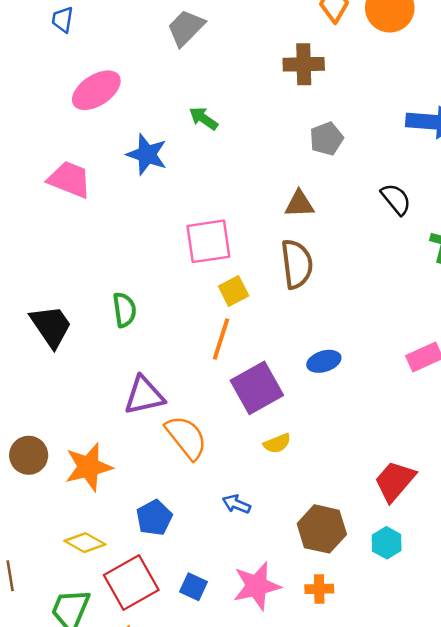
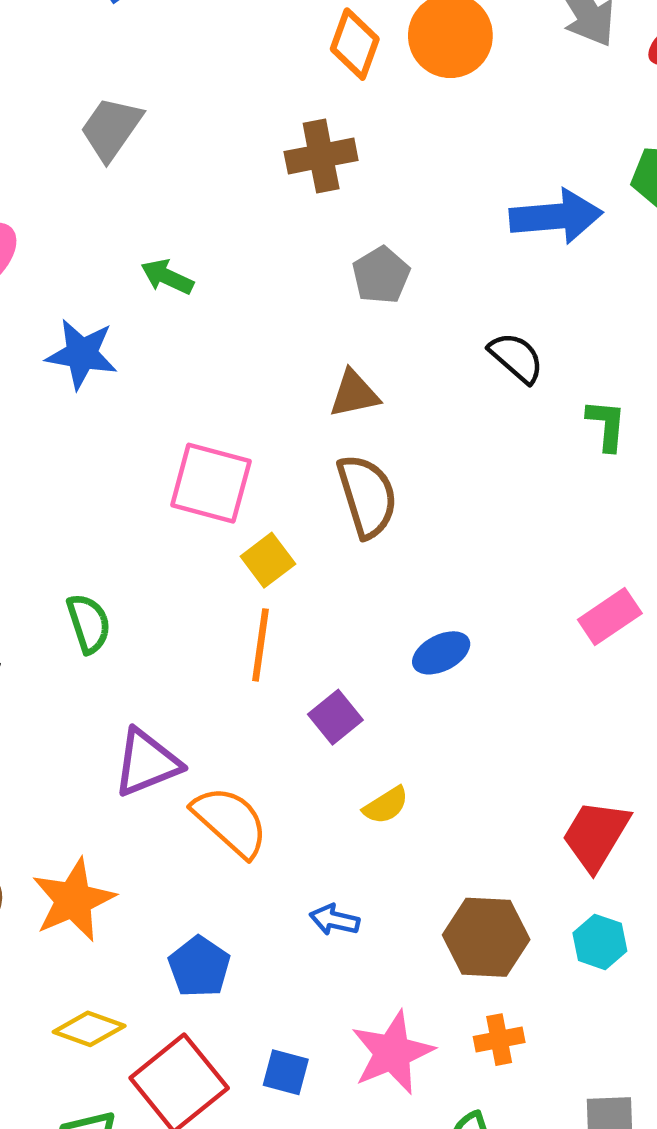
pink square: (208, 241) -> (211, 483), turned 33
purple square: (257, 388) -> (335, 717), size x0.6

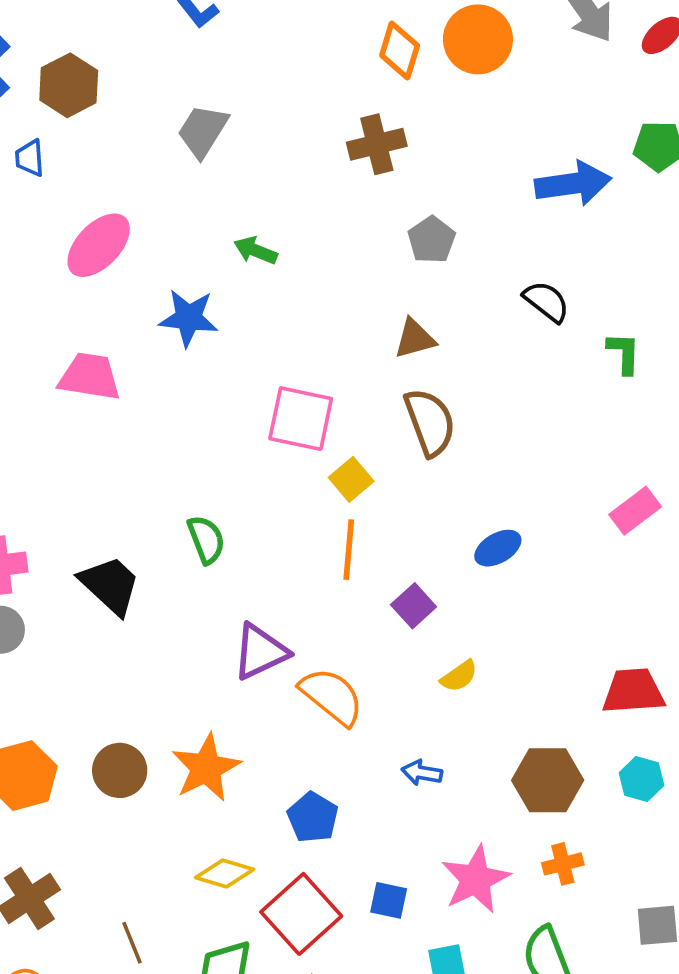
red trapezoid: (596, 835) -> (633, 691), turned 58

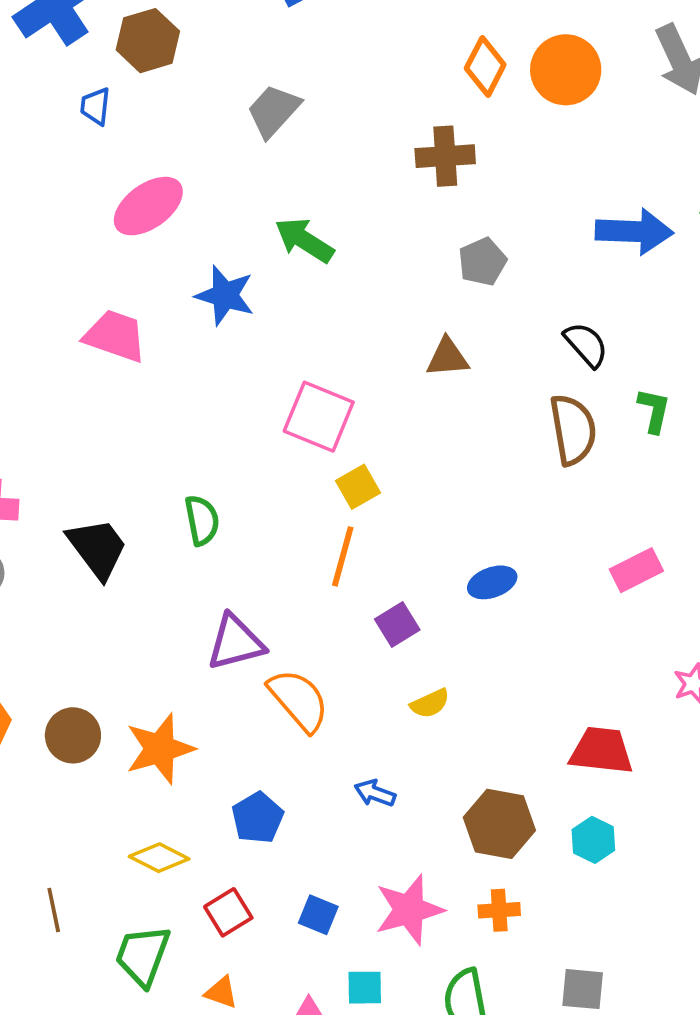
green arrow: (256, 251) -> (304, 240), size x1.4
brown semicircle: (430, 422) -> (573, 430), moved
red square: (301, 914) -> (228, 912), size x0.6

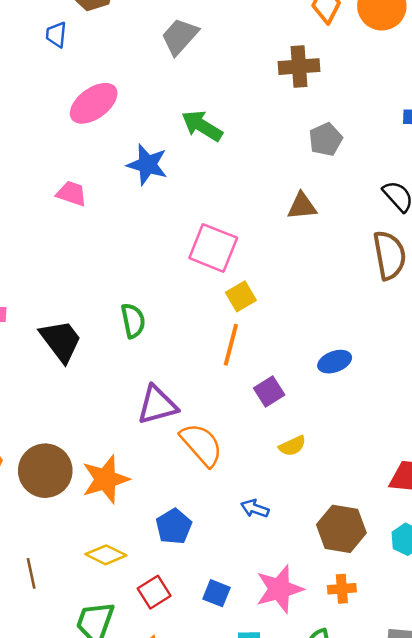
pink trapezoid: (115, 336) -> (72, 194), size x0.7
brown circle: (73, 735) -> (45, 471), size x1.4
brown line: (54, 910) -> (31, 573), moved

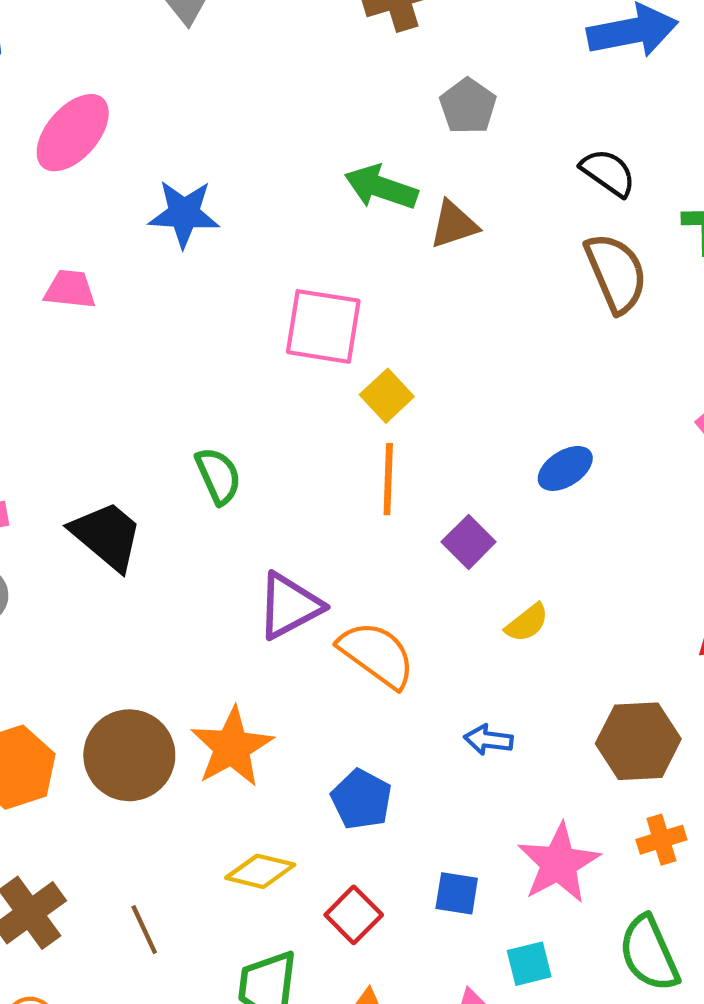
green arrow: (202, 126) -> (381, 187), moved

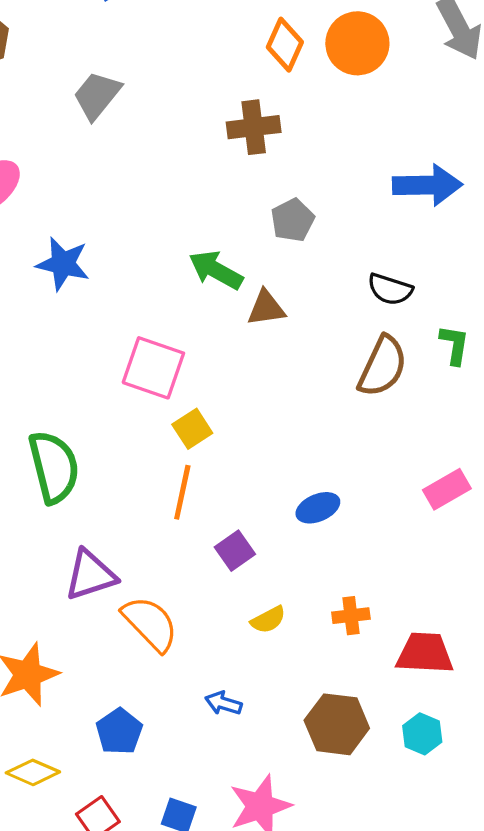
black semicircle: (608, 173) -> (390, 289), turned 153
brown semicircle: (616, 273) -> (383, 366), turned 38
green semicircle: (218, 476) -> (54, 467), size x1.6
orange cross: (661, 840) -> (351, 616), moved

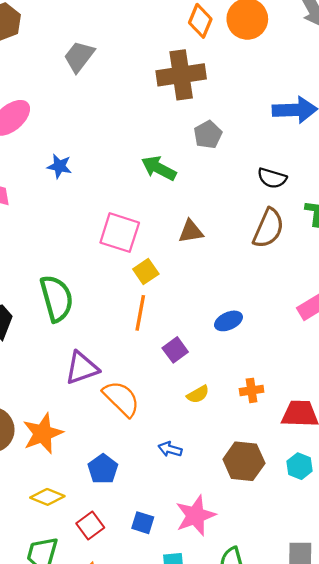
brown cross: (254, 127) -> (181, 75), size x1.4
blue star: (63, 264) -> (59, 166), size x0.7
brown triangle: (266, 308) -> (191, 231), moved

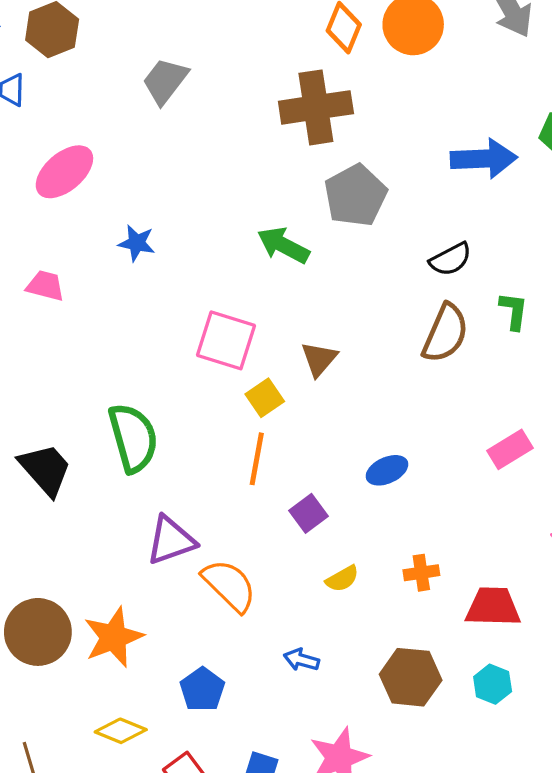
gray pentagon: (208, 135) -> (356, 196), size x1.5
black semicircle: (272, 178) -> (451, 259), turned -44
brown triangle: (191, 231) -> (319, 359), moved, turned -40

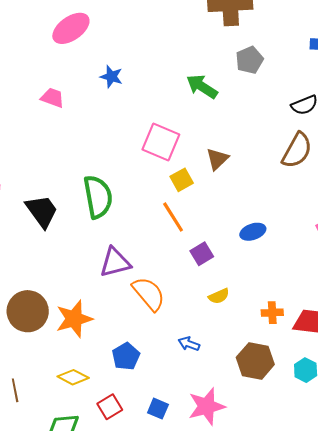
gray pentagon: (356, 196) -> (249, 60), size x0.7
orange line: (257, 459) -> (173, 217), turned -48
orange cross: (421, 573) -> (272, 313), moved

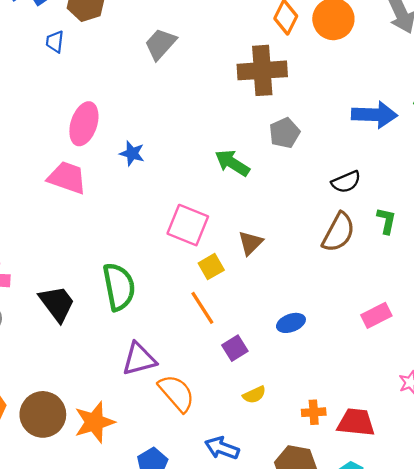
pink ellipse: (71, 28) -> (84, 124), moved, turned -36
pink trapezoid: (52, 98) -> (67, 178), size x1.5
blue arrow: (189, 344) -> (222, 448), size x1.4

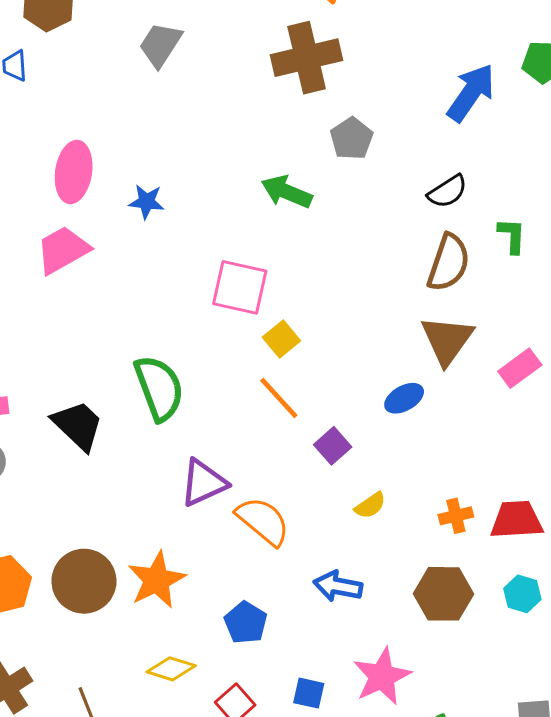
blue arrow: (374, 115) -> (471, 93), turned -48
pink trapezoid: (67, 178) -> (63, 250), turned -39
brown triangle: (250, 243) -> (447, 340), moved, size x1.5

